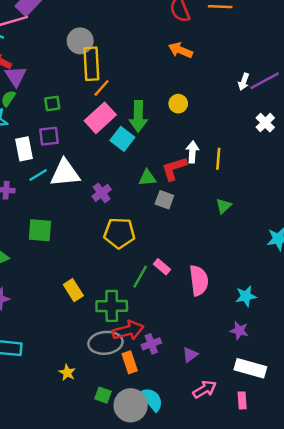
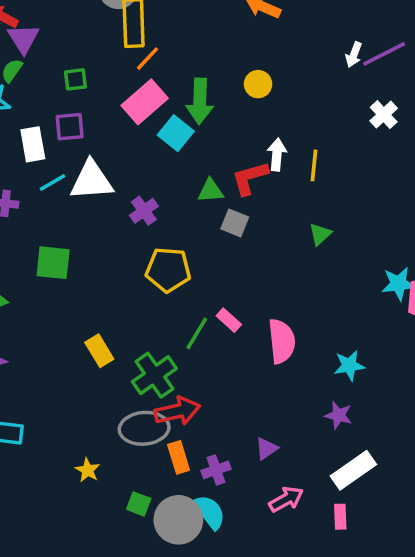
green cross: (112, 306) -> (154, 375), turned -36
purple cross: (151, 344) -> (216, 470), moved
white rectangle: (250, 368) -> (353, 470), turned -52

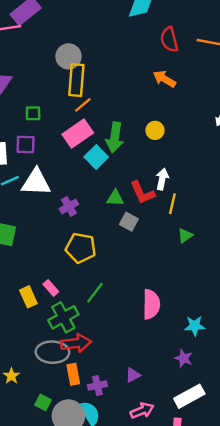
yellow line: (314, 165) -> (172, 204), moved
red L-shape: (250, 178) -> (142, 193), turned -104
pink rectangle: (229, 320) -> (51, 288), moved

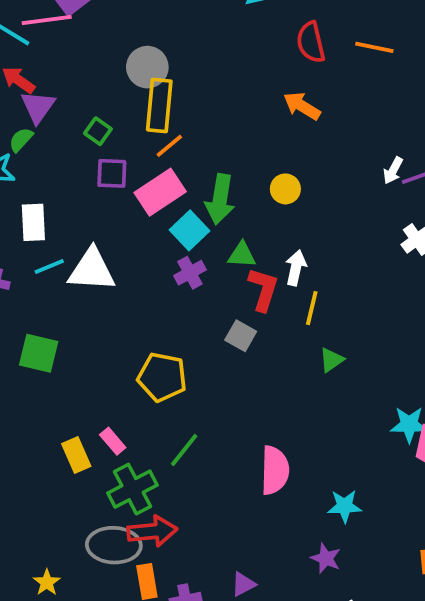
green square: (33, 113) -> (98, 131), moved, turned 35
purple square: (26, 144) -> (112, 173), moved
red L-shape: (142, 193) -> (263, 289), turned -140
green triangle: (115, 198) -> (242, 255), moved
purple cross: (69, 206) -> (190, 273), moved

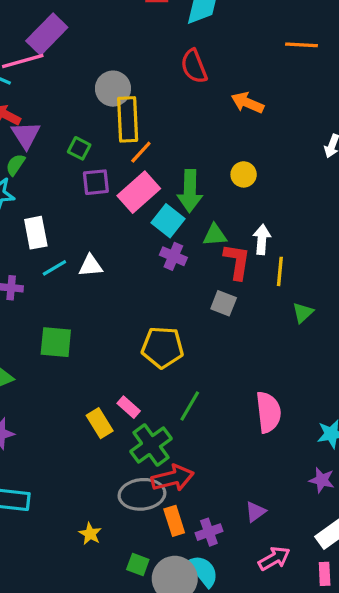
red semicircle: (311, 42) -> (194, 66), moved
white triangle: (92, 270) -> (90, 266), size x0.6
purple cross: (190, 273) -> (173, 256), turned -30

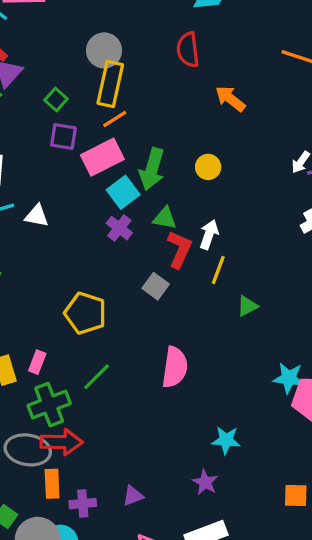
green triangle: (303, 313) -> (247, 306), moved
pink rectangle: (129, 407) -> (37, 362), turned 55
pink semicircle: (268, 412) -> (175, 367), moved

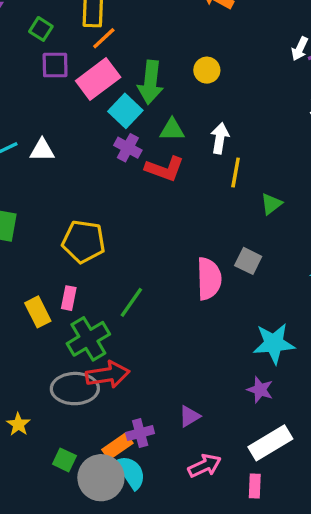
red L-shape: (179, 249) -> (165, 169), moved, turned 96
gray square: (156, 286) -> (248, 261), moved
yellow pentagon: (85, 313) -> (84, 242), moved
cyan star: (226, 440) -> (274, 343), size x1.4
orange rectangle: (52, 484) -> (117, 446), moved, turned 68

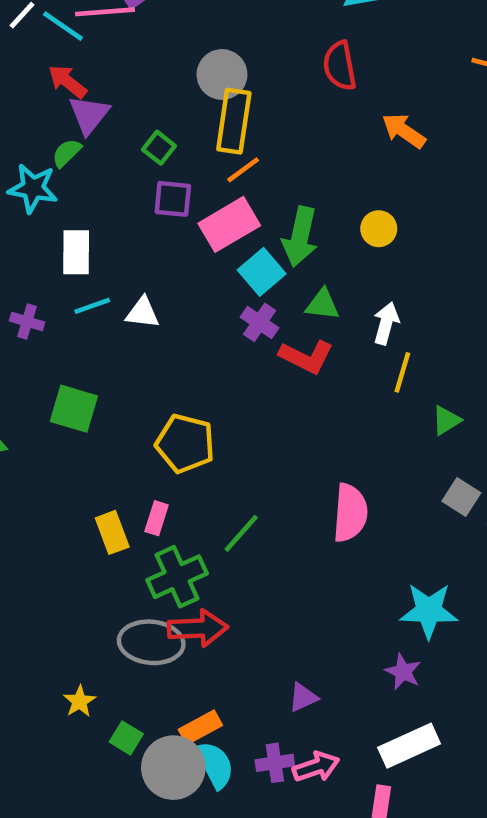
gray square: (248, 261) -> (461, 497), moved
yellow star: (18, 424) -> (80, 701), moved
purple cross: (140, 433) -> (275, 763), moved

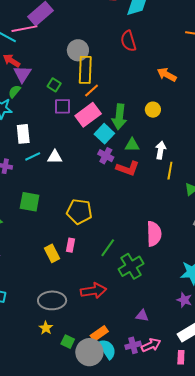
orange arrow: (404, 131) -> (167, 75), moved
green cross: (177, 577) -> (131, 266), moved
gray ellipse: (151, 642) -> (52, 300), moved
purple triangle: (303, 697) -> (142, 316), turned 40

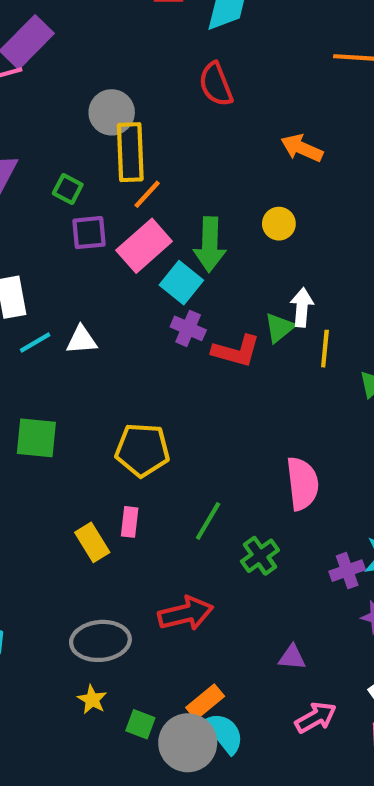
green triangle: (132, 145) -> (279, 328), moved, turned -35
green cross: (131, 266) -> (260, 556), size x0.7
purple cross: (133, 345) -> (347, 571), moved

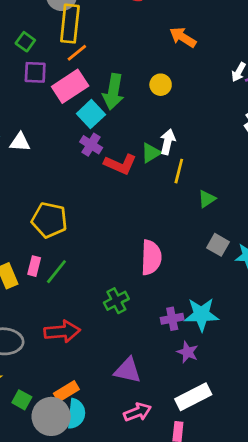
green line: (208, 521) -> (56, 272), moved
purple triangle: (292, 657) -> (128, 370), size x1.5
cyan semicircle: (225, 733) -> (76, 414), turned 36

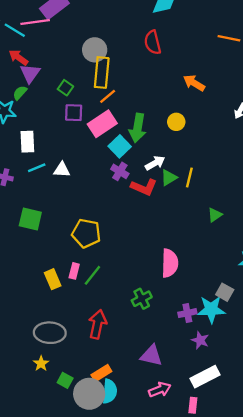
white arrow: (168, 142) -> (155, 163), moved, turned 48
yellow line: (179, 171) -> (189, 178), moved
gray square: (218, 245) -> (225, 292), moved
red arrow: (62, 331) -> (98, 324), turned -72

